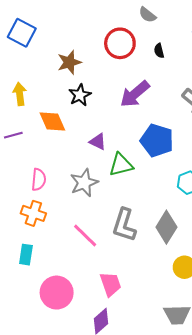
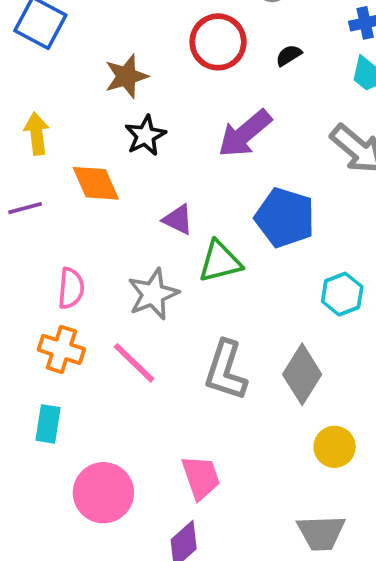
black semicircle: (159, 51) -> (289, 55), turned 72
pink line: (85, 236) -> (134, 363), moved

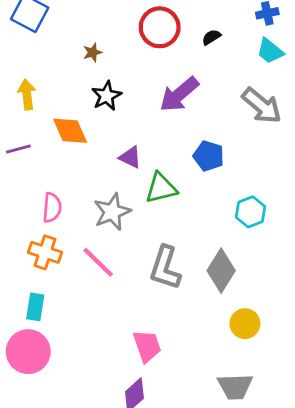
brown star: (126, 76) -> (93, 52), size x0.6
blue pentagon: (285, 218) -> (209, 156), size x0.7
pink circle: (103, 493) -> (28, 352), moved

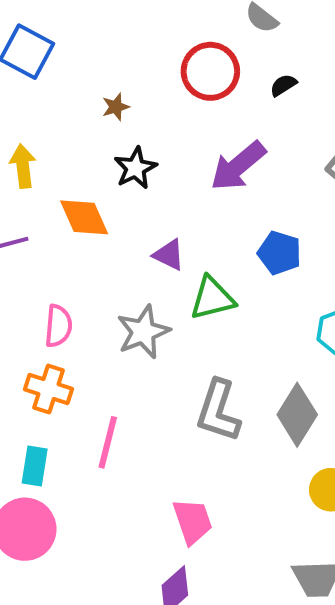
pink line: (98, 262) -> (108, 442), moved, turned 60

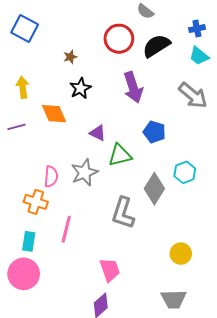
black semicircle: (283, 85) -> (156, 46), size x2.0
purple arrow: (238, 166) -> (133, 87), turned -68
pink semicircle: (58, 326) -> (51, 177), moved
gray diamond: (297, 415) -> (154, 189), moved

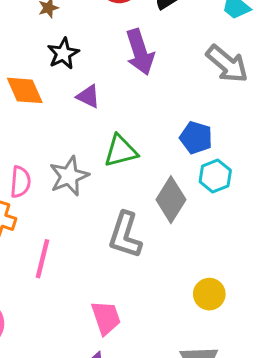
blue pentagon: (154, 132) -> (196, 138), moved
purple triangle: (98, 133) -> (88, 96), moved

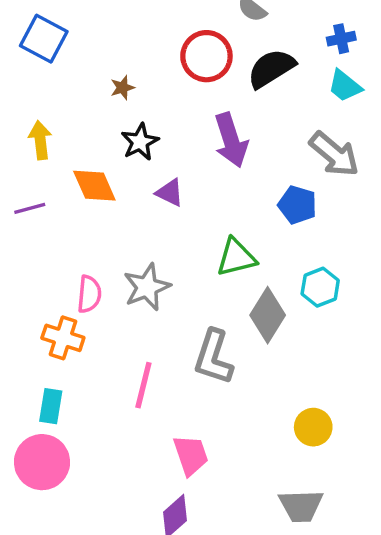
blue pentagon: (196, 138) -> (297, 205), moved
green triangle: (121, 151) -> (236, 257), moved
pink line: (43, 259) -> (143, 385), moved

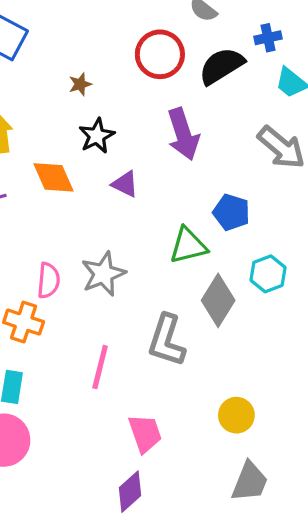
blue cross: (341, 39) -> (268, 38), moved
blue pentagon: (297, 205) -> (231, 212), moved
yellow circle: (313, 427) -> (236, 415), moved
gray trapezoid: (301, 506) -> (250, 482), turned -66

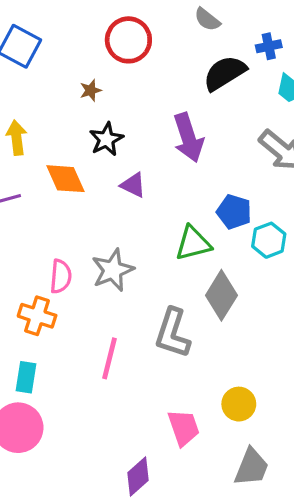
red circle: (160, 54) -> (128, 40), moved
cyan hexagon: (268, 274) -> (269, 240), moved
pink trapezoid: (145, 433) -> (184, 428), moved

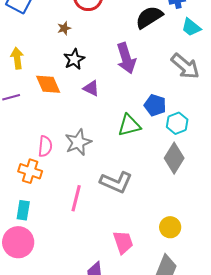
gray diamond: (221, 295) -> (174, 158), moved
gray L-shape: (173, 333) -> (116, 182), turned -84
yellow circle: (239, 404) -> (170, 227), moved

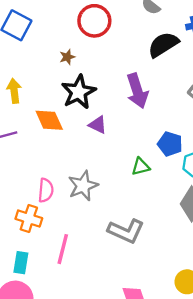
black star: (74, 59) -> (79, 92), size x1.4
green triangle: (129, 125) -> (141, 167), size x0.7
pink line: (76, 198) -> (63, 249), moved

